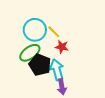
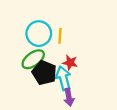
yellow line: (54, 32) -> (60, 36), turned 48
red star: (62, 47) -> (70, 63), moved

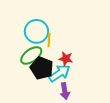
yellow line: (60, 36) -> (49, 40), moved
cyan arrow: (63, 78) -> (60, 73), turned 70

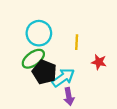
yellow line: (49, 40) -> (77, 42), moved
red star: (66, 59) -> (99, 62), moved

